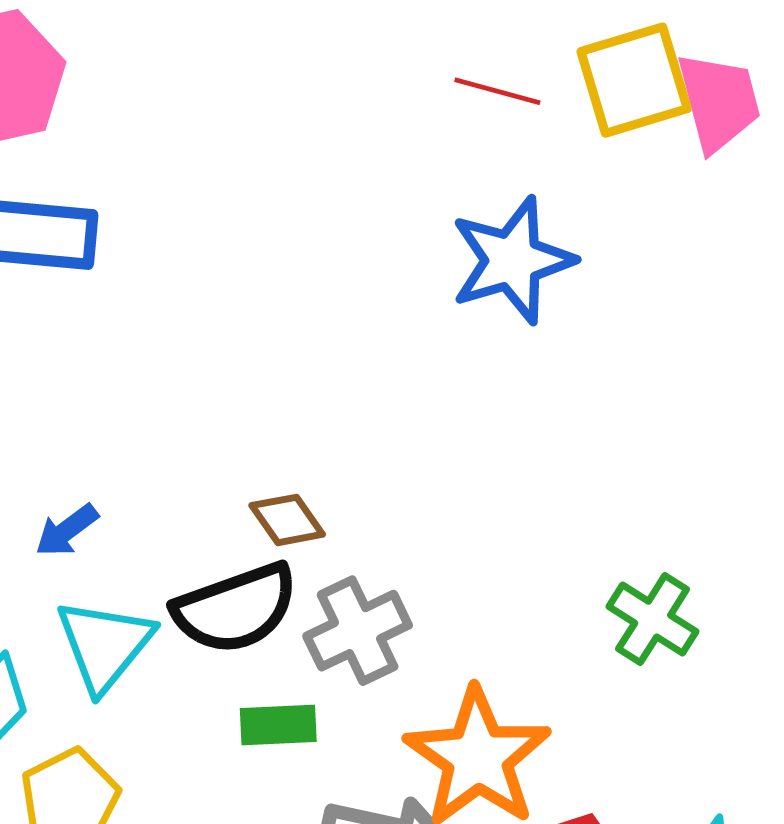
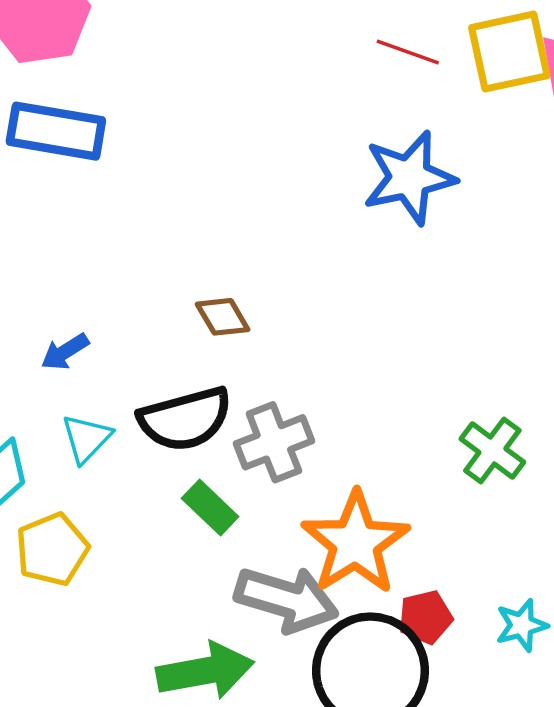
brown diamond: (287, 520) -> (223, 317), moved
cyan triangle: (105, 645) -> (86, 438), size x0.7
green rectangle: (278, 725) -> (210, 508), turned 42

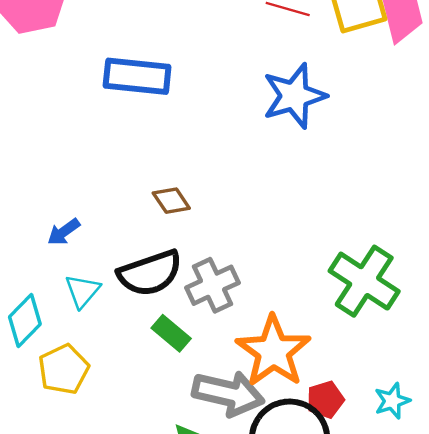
blue rectangle: (56, 131) -> (137, 76), moved
green cross: (492, 451) -> (364, 281), size x1.5

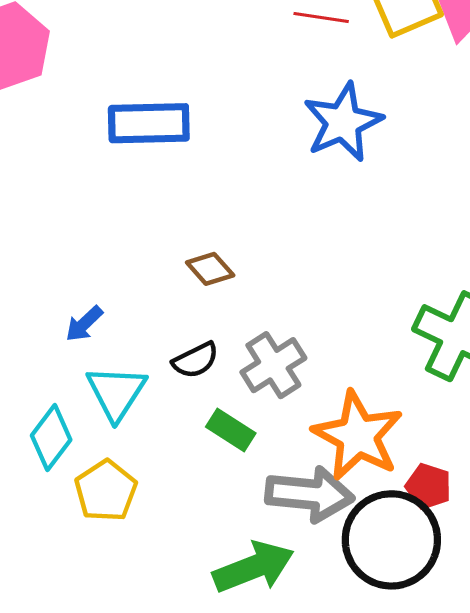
black semicircle: (150, 273) -> (195, 360), size x0.6
cyan triangle: (82, 291) -> (116, 393), size x1.4
red pentagon: (325, 400) -> (428, 486), turned -30

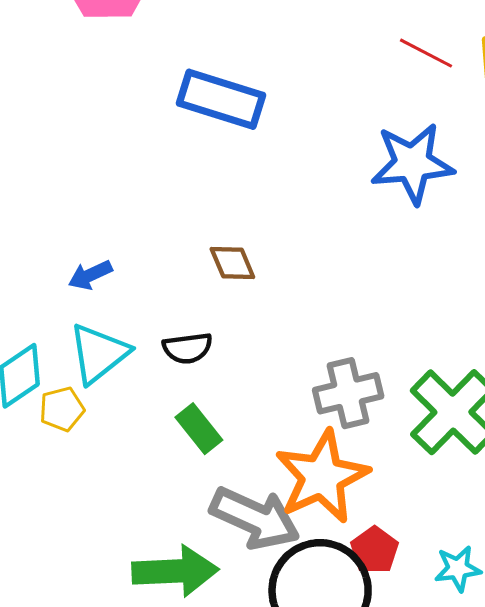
gray cross: (273, 365) -> (348, 393), moved
yellow pentagon: (106, 491) -> (62, 409), moved, size x0.7

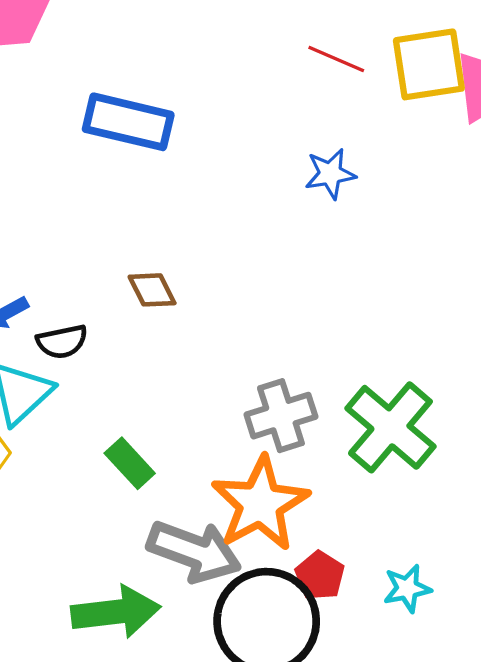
blue star: (412, 163) -> (330, 174), size x0.6
black semicircle: (188, 348) -> (62, 342), moved

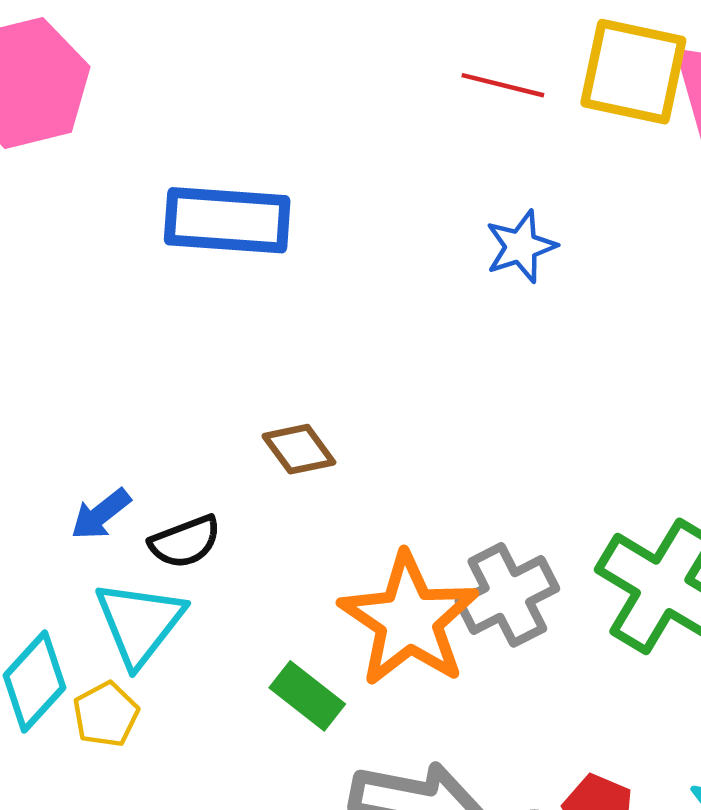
yellow square: (429, 64) -> (633, 72), turned 30
orange star: (260, 504) -> (409, 620), moved

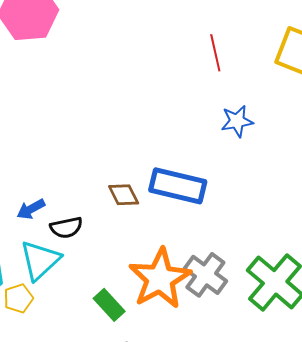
red line: (503, 85) -> (215, 53), moved, turned 54
blue rectangle: (227, 220) -> (178, 186), moved
gray cross: (507, 595) -> (205, 275), turned -36

